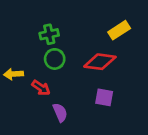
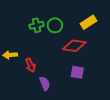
green circle: (55, 59) -> (55, 25), moved
red arrow: (41, 88) -> (30, 65), turned 32

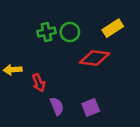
purple square: (77, 72) -> (91, 107), moved, turned -32

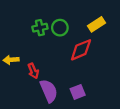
red diamond: (95, 58) -> (81, 50), turned -30
purple semicircle: (57, 106) -> (49, 91), size x1.5

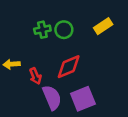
red diamond: (81, 50) -> (69, 67), moved
purple square: (78, 92) -> (83, 99), size x1.5

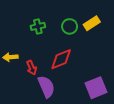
green circle: (64, 30) -> (70, 26), moved
purple square: (83, 99) -> (96, 88), moved

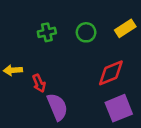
yellow rectangle: (92, 23) -> (125, 28), moved
red diamond: (61, 59) -> (111, 73), moved

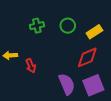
yellow rectangle: (125, 28) -> (94, 32), moved
purple semicircle: (57, 107) -> (67, 84), moved

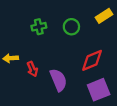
yellow rectangle: (94, 32) -> (104, 16), moved
purple semicircle: (67, 84) -> (58, 80), moved

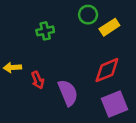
yellow rectangle: (104, 16) -> (109, 27), moved
green circle: (71, 27) -> (88, 15), moved

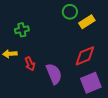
green cross: (45, 31) -> (22, 30), moved

